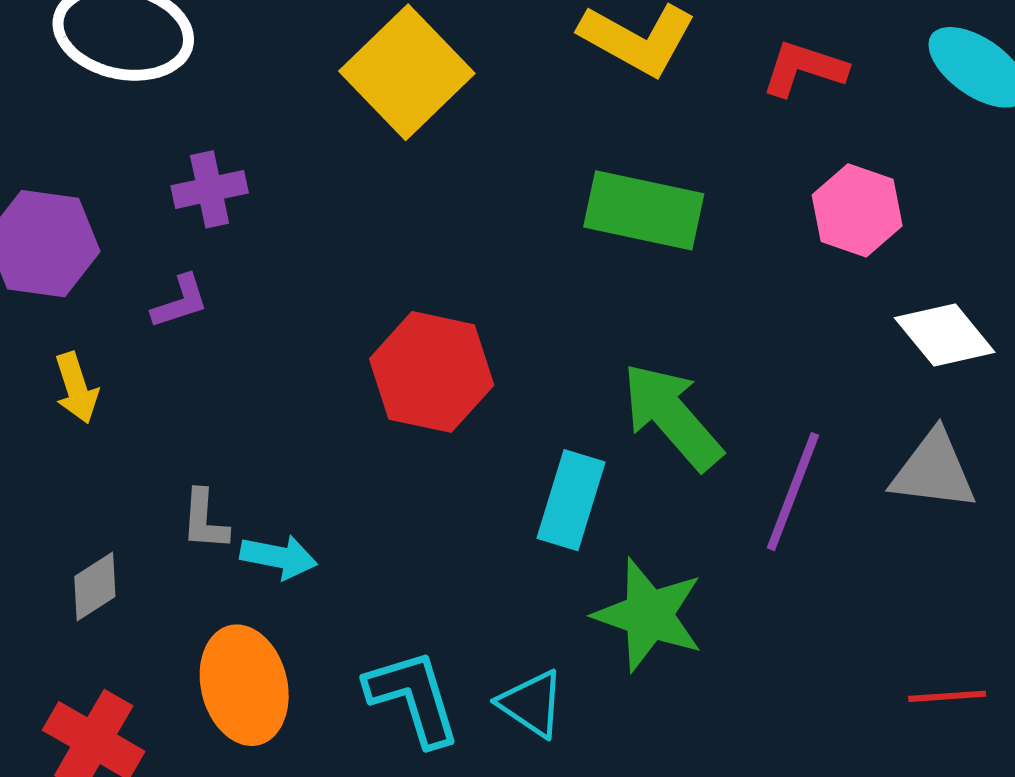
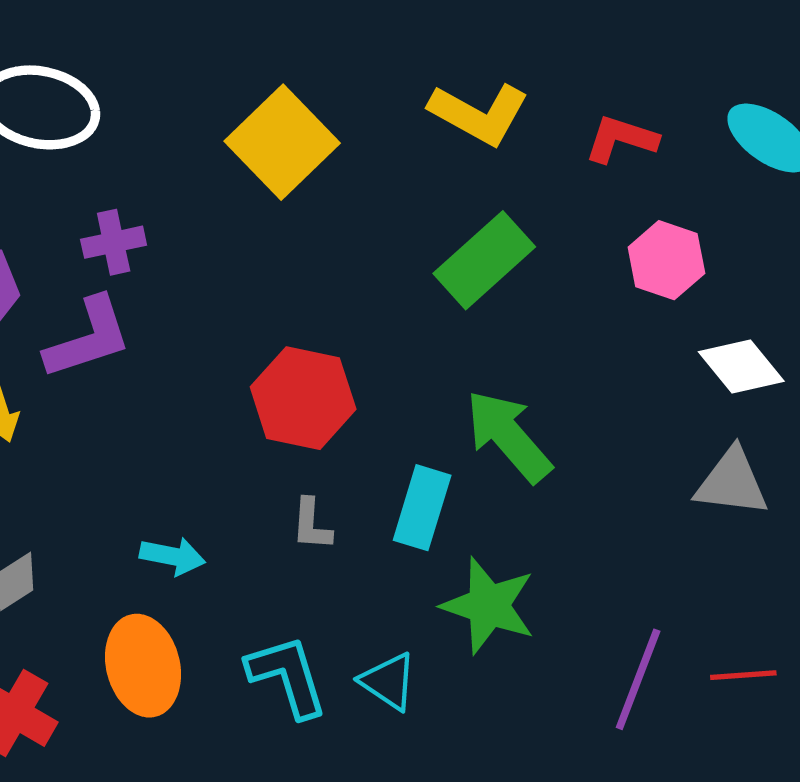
green rectangle: (644, 210) -> (484, 260), turned -54
purple L-shape: (180, 302) -> (88, 338), size x1.8
purple line: (793, 492) -> (638, 679), moved
gray L-shape: (205, 520) -> (312, 524), moved

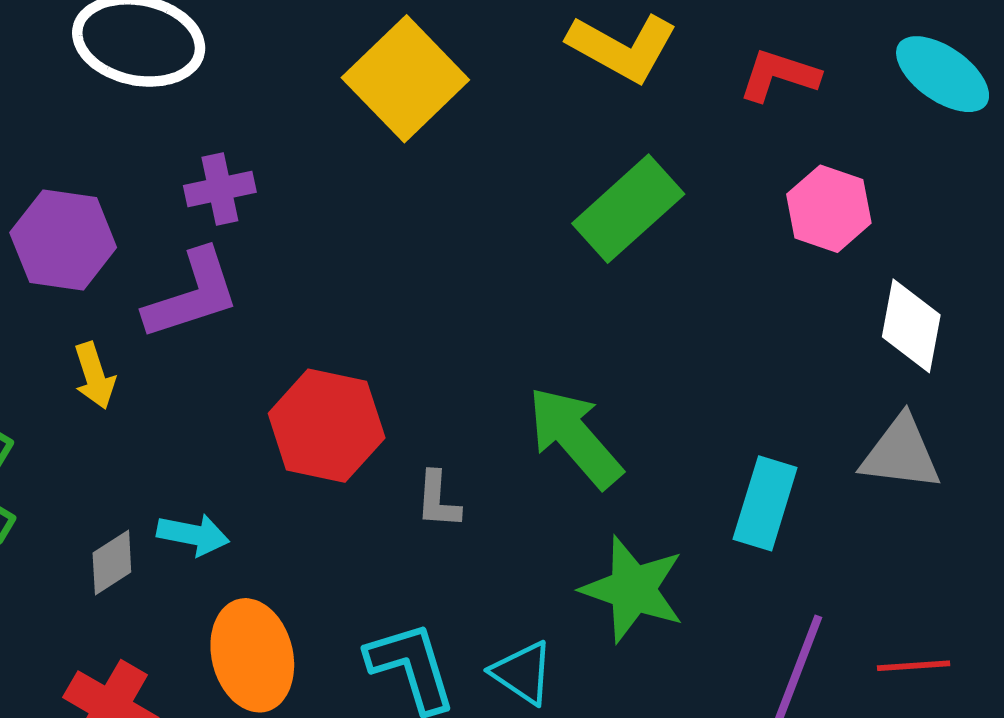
white diamond: (741, 367) -> (911, 326), turned 50
red hexagon: (303, 398) -> (327, 426), moved
green arrow: (508, 436) -> (575, 437), moved
cyan rectangle: (422, 508) -> (765, 503), moved
cyan arrow: (172, 556) -> (193, 535), moved

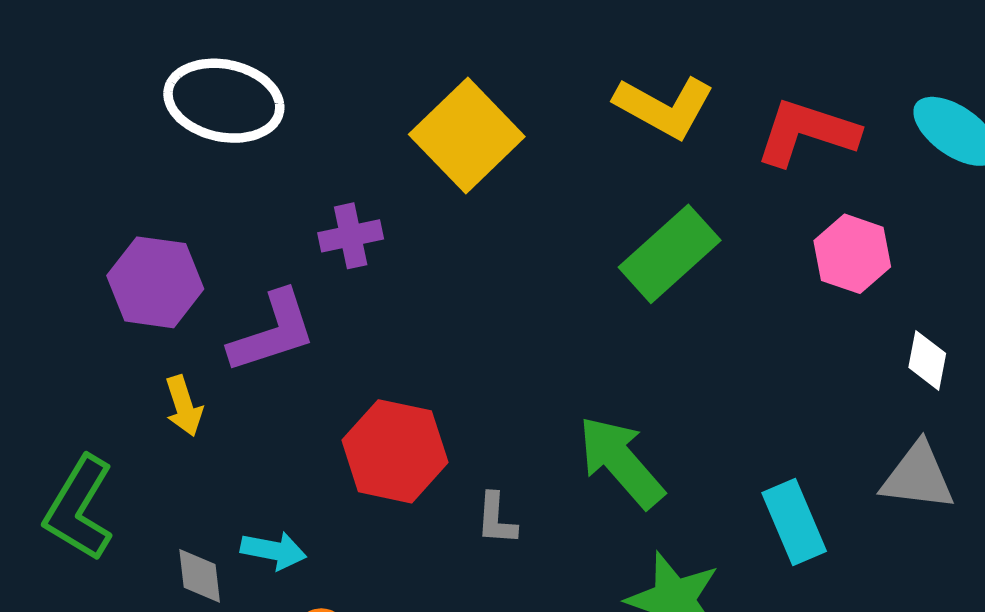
red L-shape: (779, 75) -> (807, 132), size x1.4
purple cross: (220, 189) -> (351, 236), moved
white diamond: (911, 326) -> (927, 360), size x0.7
cyan rectangle: (765, 503) -> (794, 522), turned -40
gray diamond: (112, 563) -> (200, 576), turned -64

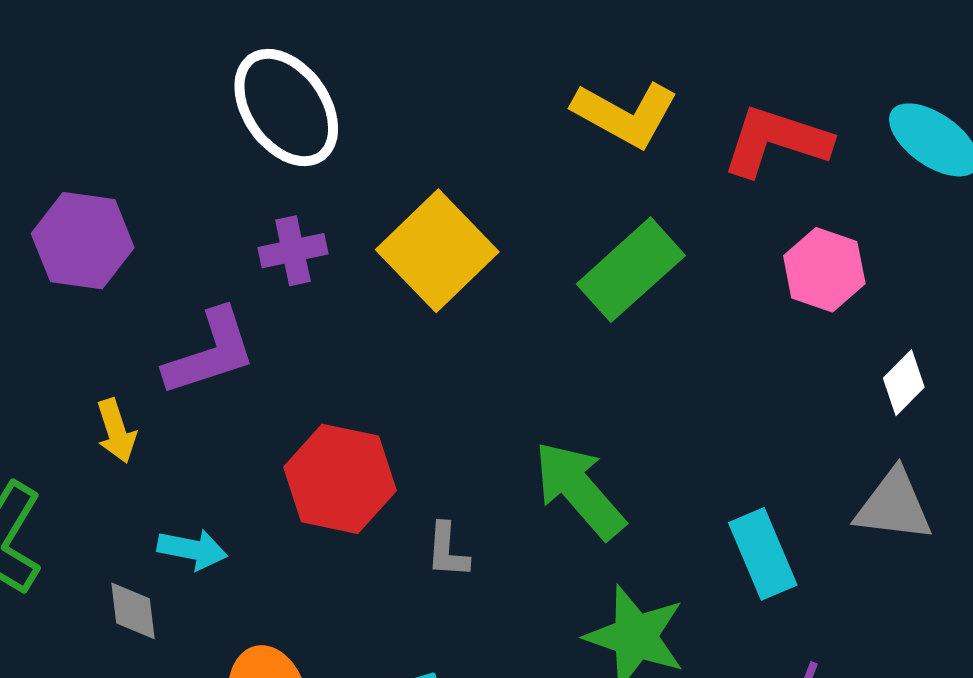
white ellipse: (224, 101) -> (286, 108), moved, turned 43
yellow square: (467, 136) -> (437, 251), moved
purple hexagon: (155, 282) -> (83, 241), moved
white diamond: (927, 360) -> (904, 383), turned 34
cyan arrow: (274, 551) -> (192, 549), moved

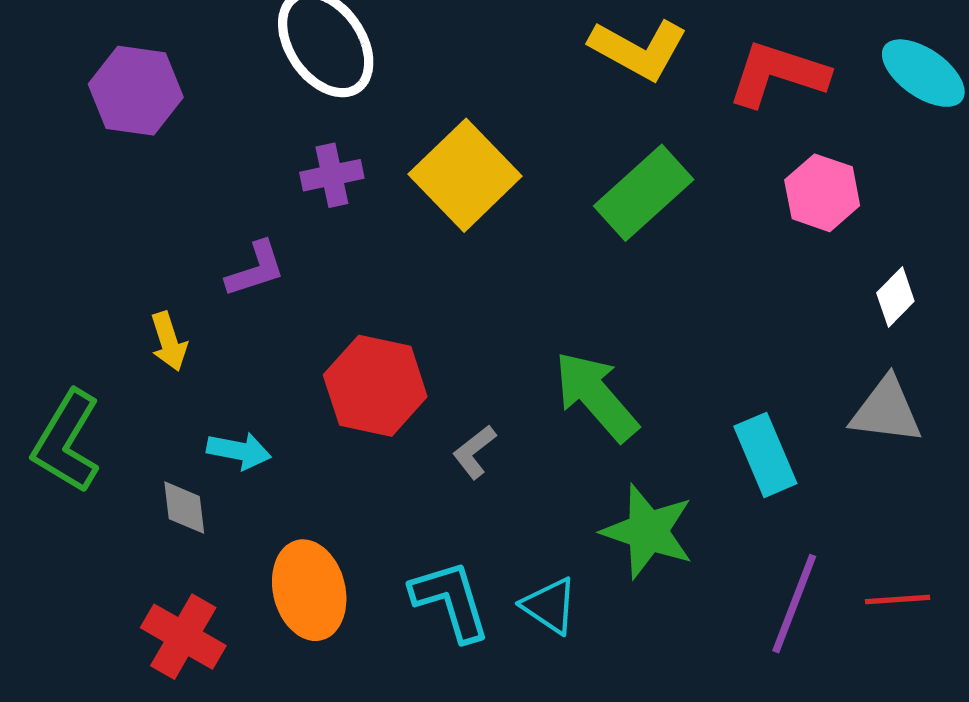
purple hexagon: (83, 241) -> (136, 91), moved
purple L-shape: (210, 352) -> (255, 269), size x0.7
gray L-shape: (447, 550) -> (474, 452), turned 48

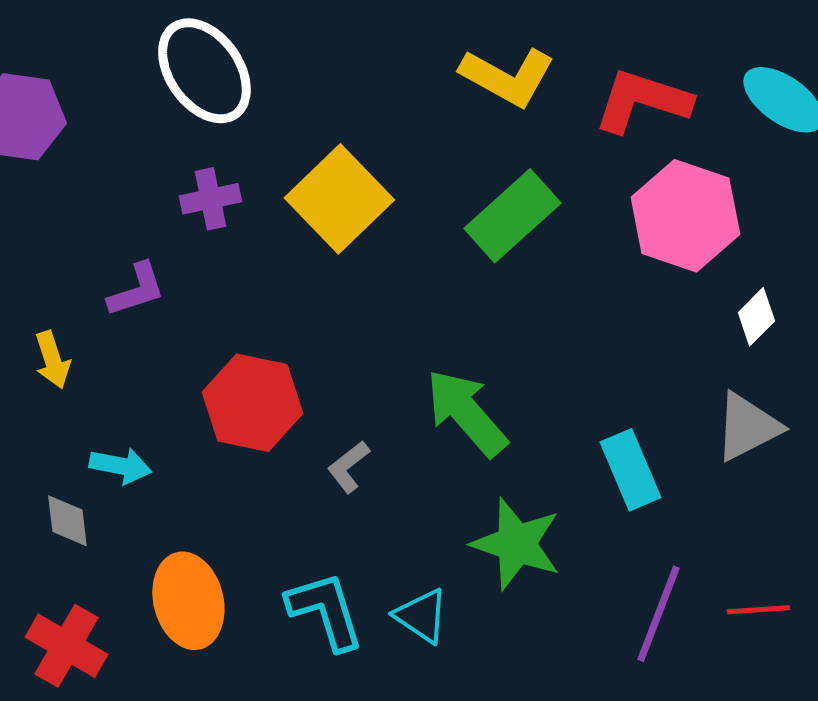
pink hexagon: (822, 193) -> (685, 216), size x1.5
gray triangle: (886, 411) -> (747, 427), turned -34

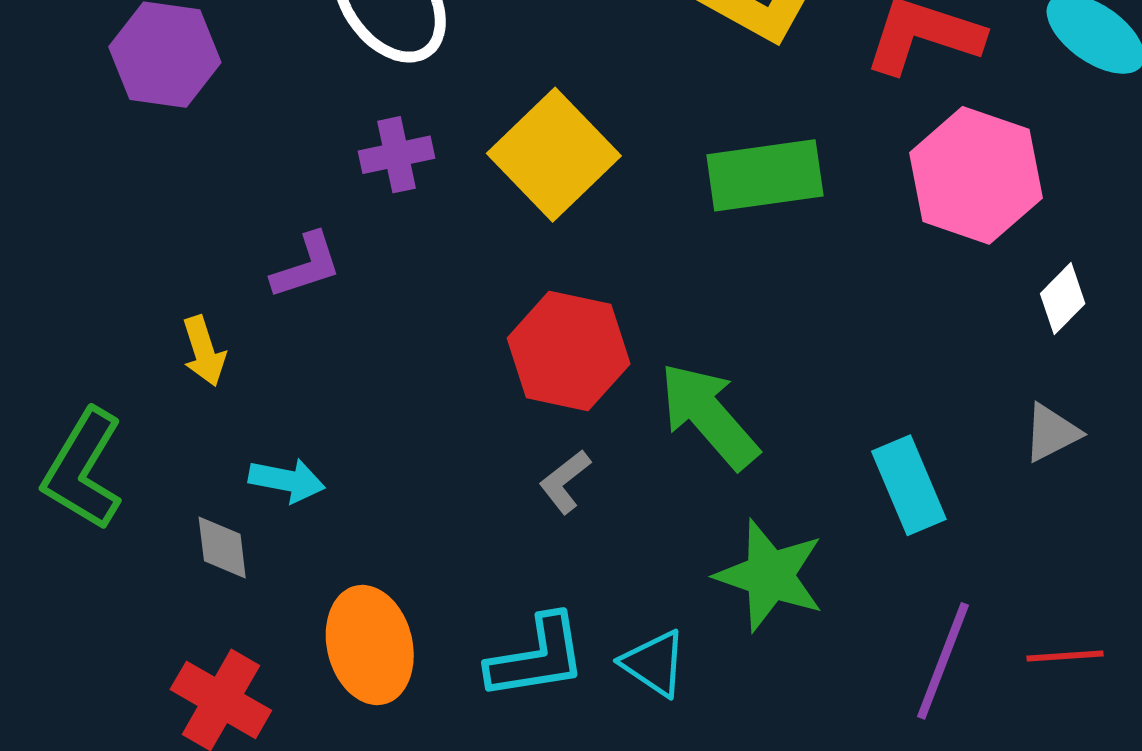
green rectangle: (512, 216) -> (765, 175), turned 34
red hexagon: (252, 403) -> (569, 351), moved
gray triangle: (747, 427) -> (1052, 433), size x0.7
cyan L-shape: (325, 611) -> (537, 657), turned 98

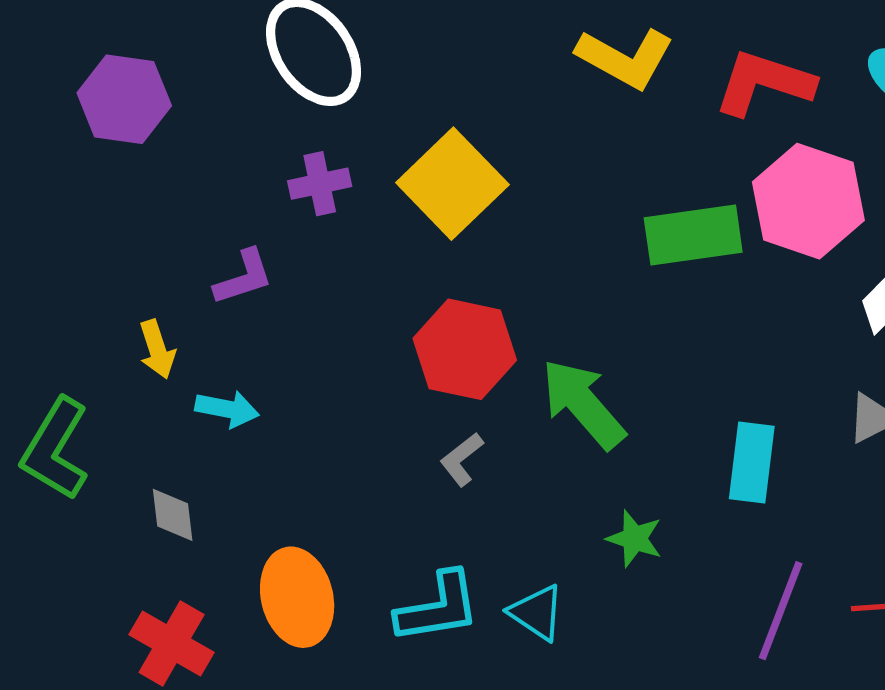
green rectangle: (765, 175) -> (693, 235), moved
cyan arrow: (287, 480) -> (227, 409), moved
cyan rectangle: (909, 485) -> (752, 462), turned 30
green star: (770, 575) -> (634, 539), size x0.6

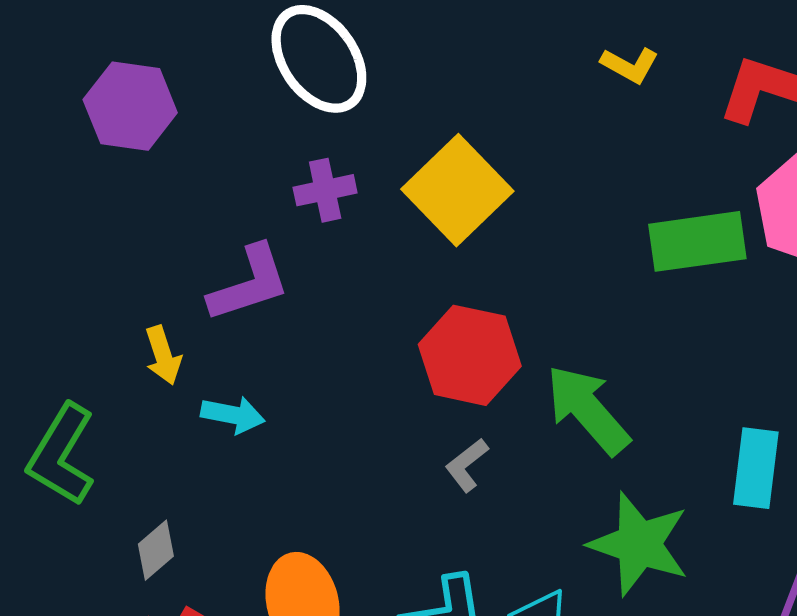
yellow L-shape: (625, 58) -> (630, 65), size x0.6
purple L-shape: (244, 277) -> (249, 284), size x1.4
gray diamond: (173, 515) -> (156, 550), moved, turned 56
green star: (634, 539) -> (639, 544), size x1.8

